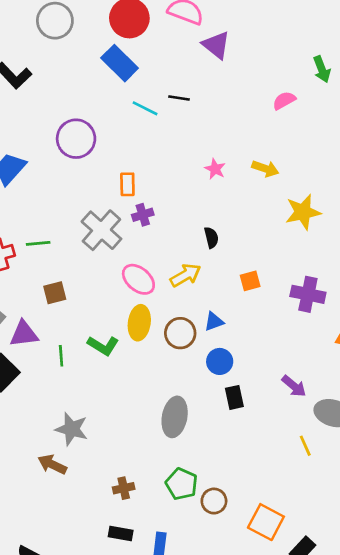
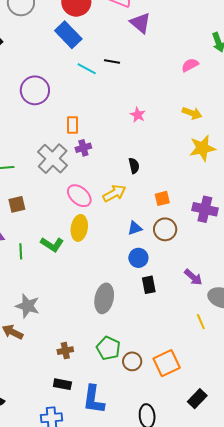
yellow arrow: (265, 169) -> (192, 113), moved
brown circle: (180, 333) -> (165, 229), moved
orange square: (266, 522) -> (167, 363), moved, turned 36

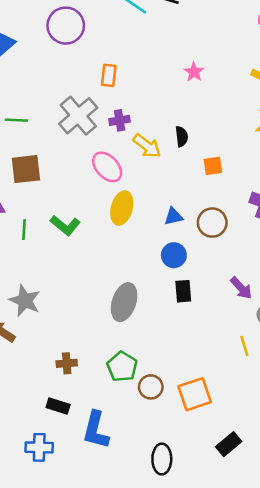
purple cross: (83, 148) -> (120, 120), moved
yellow arrow: (114, 193) -> (147, 146), moved, turned 60
orange square: (162, 198) -> (213, 166), moved
brown square: (17, 204) -> (26, 169), size x1.4
yellow ellipse: (79, 228) -> (122, 208), moved

